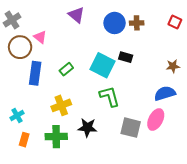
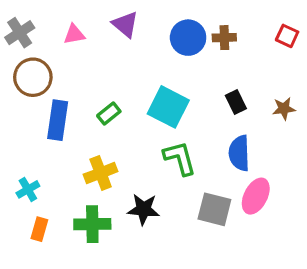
pink triangle: (40, 37) -> (74, 34), moved, turned -48
black rectangle: (126, 57) -> (236, 102), moved, turned 48
blue semicircle: (165, 93) -> (239, 153), moved, turned -75

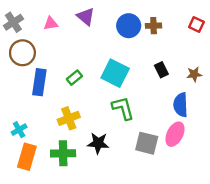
blue semicircle: (239, 153) -> (181, 105), moved
orange rectangle: (39, 229) -> (27, 157), size x1.6

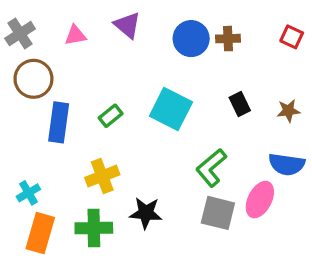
blue semicircle: (181, 105) -> (287, 164), moved, turned -80
green L-shape: (123, 108) -> (211, 168), moved, turned -115

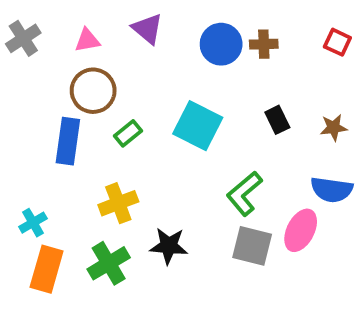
brown circle: (33, 79) -> (93, 91), moved
green cross: (94, 228) -> (109, 263), turned -30

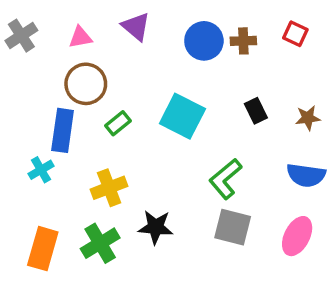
red square: (337, 42) -> (295, 34), moved
cyan cross: (33, 223) -> (41, 170), moved
pink ellipse: (301, 230) -> (297, 236), moved

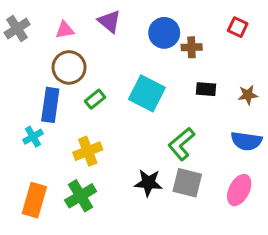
brown cross: (243, 41) -> (192, 47), moved
black rectangle: (256, 111) -> (206, 89), turned -60
black star: (156, 227) -> (148, 183), moved

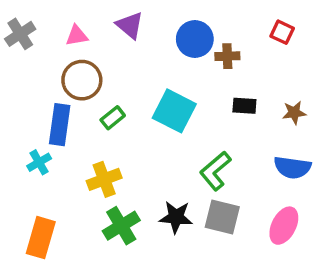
green cross: (81, 196) -> (121, 226), moved

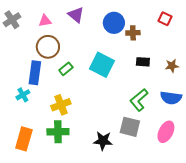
green L-shape: (215, 171) -> (139, 100), moved
black star: (176, 217) -> (103, 141), moved
green cross: (121, 226) -> (58, 132), moved, turned 30

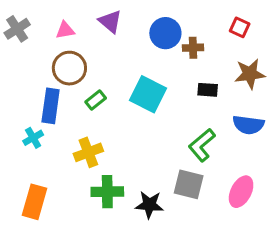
brown star: (172, 66) -> (250, 74), moved, size x1.5
blue semicircle: (171, 98) -> (248, 125), moved
green cross: (58, 132) -> (107, 192), moved

